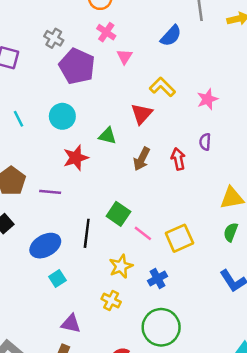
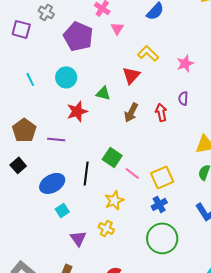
gray cross: (54, 38) -> (46, 12), moved
blue cross: (157, 278) -> (159, 204), moved
purple triangle: (71, 324) -> (78, 238), moved, turned 42
green circle: (161, 327) -> (162, 238), moved

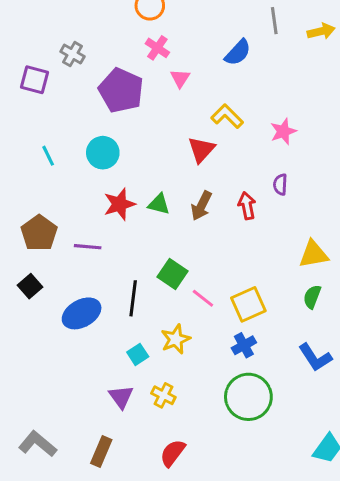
green triangle: (103, 93) -> (159, 204), moved
cyan square: (62, 210) -> (138, 354), moved
yellow cross: (106, 228) -> (163, 395), moved

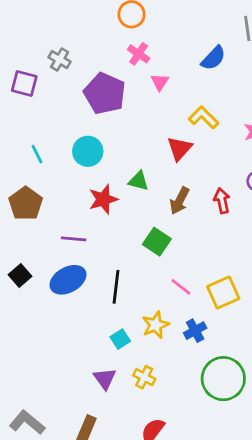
green triangle: (159, 204) -> (139, 181), moved
brown pentagon: (39, 233) -> (26, 204), moved
green square: (173, 274) -> (157, 242), moved
blue ellipse: (82, 313) -> (68, 280), moved
blue cross: (244, 345) -> (195, 331), moved

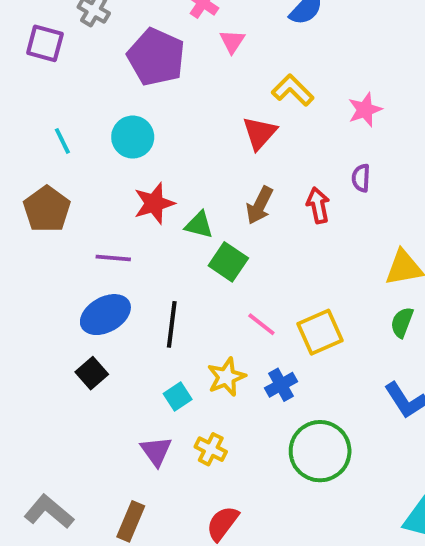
green triangle: (139, 181) -> (199, 225), moved
black square: (20, 276) -> (92, 373), moved

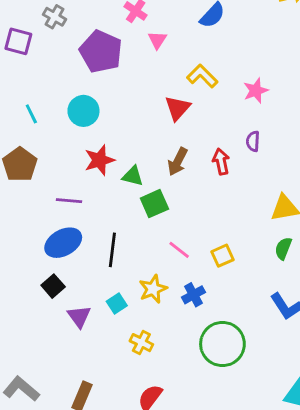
green square: (228, 262) -> (154, 204), turned 32
yellow square: (320, 332) -> (222, 256), size x0.7
purple triangle: (156, 451) -> (79, 316), moved

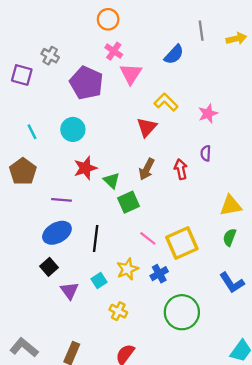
pink triangle: (157, 40) -> (131, 74), size x1.5
green triangle: (133, 176) -> (111, 181), turned 30
yellow square: (222, 256) -> (182, 243), size x1.8

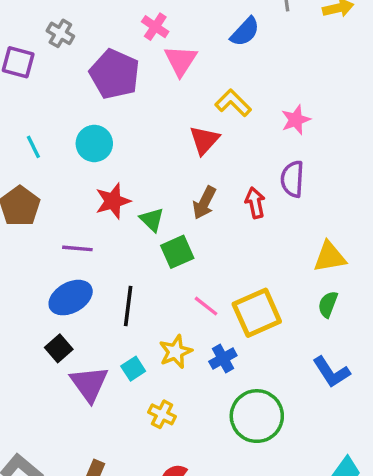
purple semicircle: (206, 153) -> (292, 179), size x1.5
purple triangle: (69, 291) -> (89, 384), size x1.4

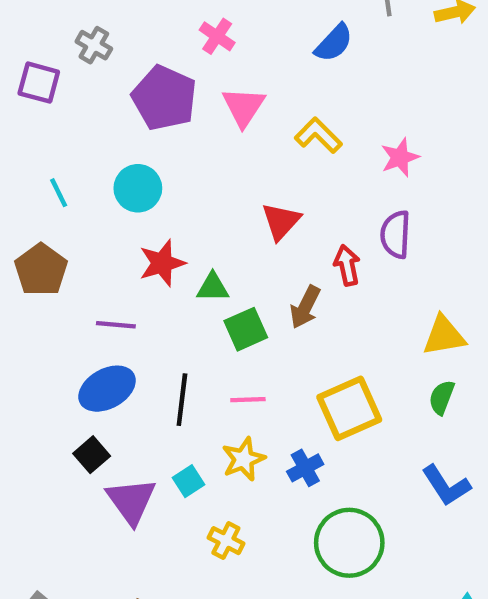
pink triangle: (181, 61) -> (244, 107), moved
red triangle: (204, 140) -> (281, 221), moved
brown arrow: (204, 203) -> (305, 307), moved
green triangle: (152, 220) -> (213, 287), turned -44
pink line: (206, 306) -> (248, 400), moved, turned -40

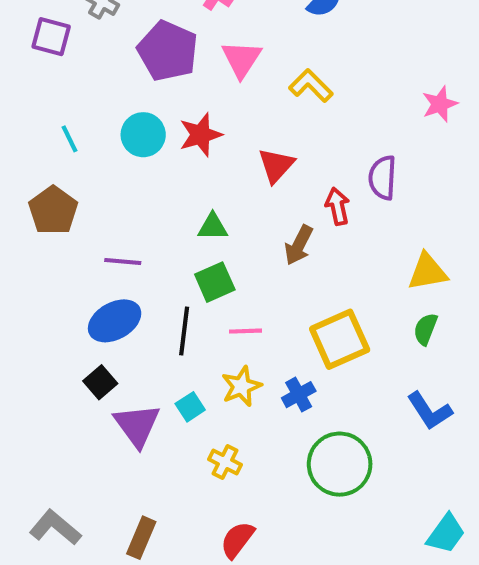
pink star: (400, 157) -> (440, 104), moved
red star: (162, 263) -> (200, 135), moved
green square: (246, 329) -> (215, 282), moved

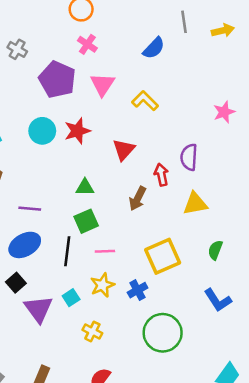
yellow triangle: (428, 272) -> (195, 204), moved

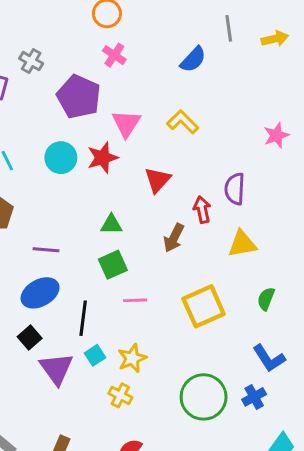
pink triangle: (102, 84) -> (126, 123), moved
black line: (67, 251) -> (83, 318), moved
yellow star: (102, 285) -> (132, 358), moved
blue cross: (138, 290) -> (254, 397), moved

